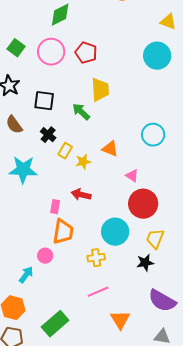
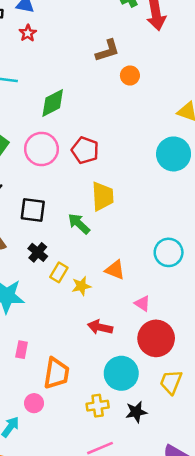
red arrow: (81, 195) -> (100, 327), moved
pink rectangle: (55, 207) -> (22, 350), moved
black star: (145, 263) -> (136, 412), moved

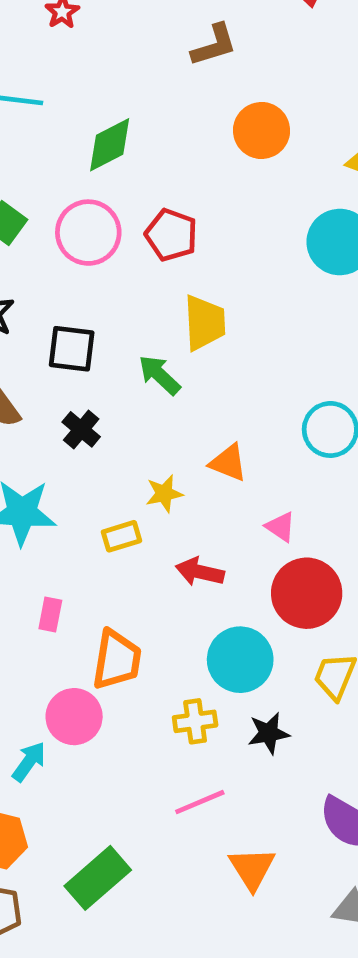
orange circle: (130, 75) -> (262, 130), moved, size x1.5
yellow rectangle: (59, 272) -> (122, 536), moved, turned 42
pink circle: (34, 403) -> (74, 717), size x1.5

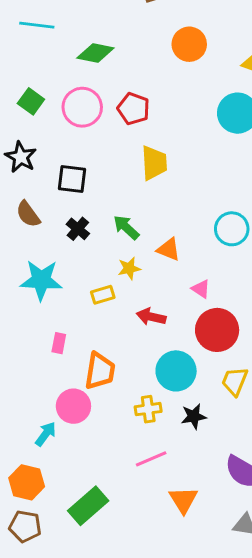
green diamond: (110, 145) -> (95, 53), turned 39
green arrow: (159, 375) -> (126, 227), moved

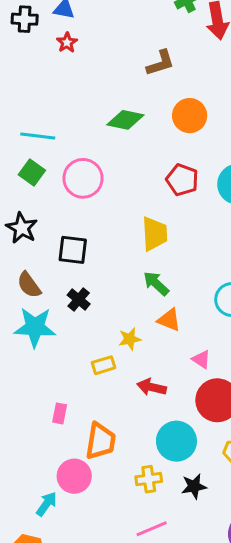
cyan line: (37, 25) -> (38, 136), moved
green diamond: (95, 53) -> (125, 120), moved
red pentagon: (134, 109) -> (182, 180), moved
green arrow: (126, 227) -> (156, 283), moved
cyan star: (41, 280) -> (35, 327), moved

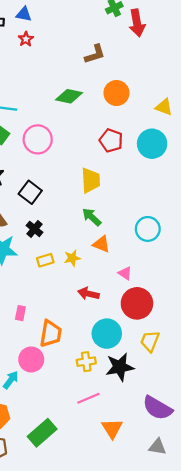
black square: (73, 250) -> (30, 192), turned 30
yellow rectangle: (103, 365) -> (45, 260), moved
black star: (194, 486) -> (120, 367), size x1.5

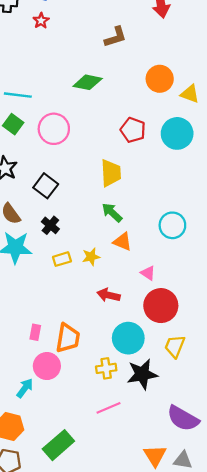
orange circle: (116, 93) -> (160, 79), moved
pink rectangle: (20, 313) -> (35, 332), moved
orange triangle: (112, 429) -> (155, 456), moved

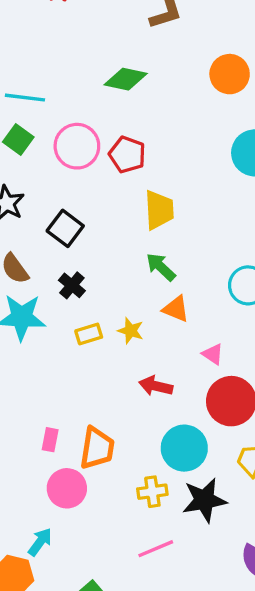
red pentagon: (133, 130) -> (127, 155), moved
yellow star: (91, 257) -> (131, 331), turned 30
cyan arrow: (25, 388) -> (40, 542), moved

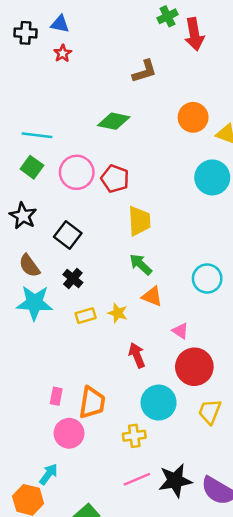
red arrow: (156, 386) -> (137, 355), turned 55
black star: (204, 500) -> (175, 481), moved

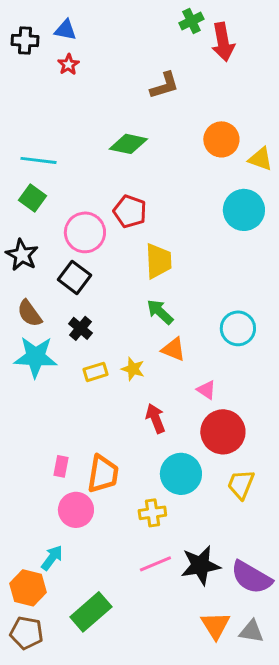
pink circle: (77, 172) -> (85, 232), moved

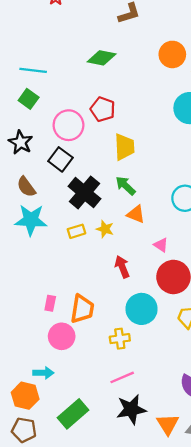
black cross: (80, 328) -> (84, 193), moved, size x1.8
cyan arrow: (52, 558) -> (43, 373), turned 54
black star: (200, 565) -> (131, 409), moved

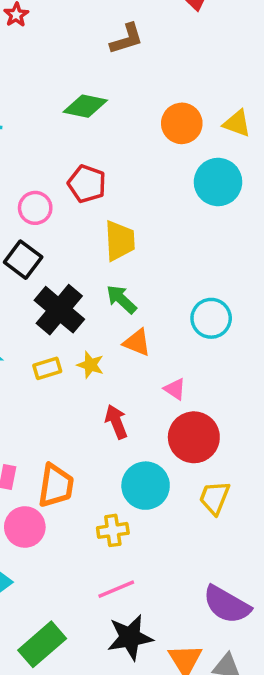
orange circle: (172, 54) -> (182, 123), moved
pink circle: (68, 125) -> (35, 208), size x0.7

